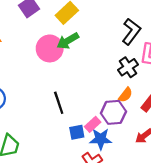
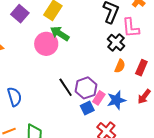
green arrow: (68, 41) -> (60, 33), turned 78
purple hexagon: (113, 112) -> (86, 88), moved
blue star: (101, 139) -> (116, 100), moved

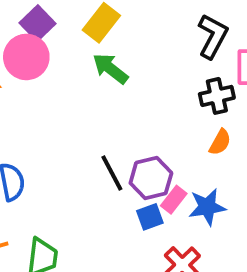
black cross: (116, 42) -> (217, 96), turned 30
pink circle: (46, 44) -> (26, 57), moved

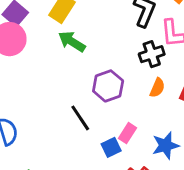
purple hexagon: (151, 178) -> (108, 86), moved
blue star: (207, 207) -> (166, 145), moved

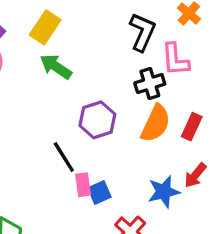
orange semicircle: (157, 88) -> (156, 123), size x1.6
pink rectangle: (127, 133) -> (83, 185), moved, turned -42

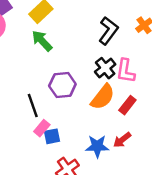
pink L-shape: (175, 60) -> (126, 71), moved
black cross: (150, 84) -> (105, 68), turned -35
pink rectangle: (83, 185) -> (42, 128), turned 35

